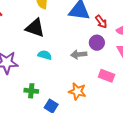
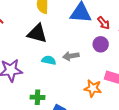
gray arrow: (79, 54) -> (71, 56), moved
orange star: (77, 91) -> (93, 88), moved

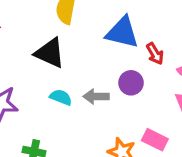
purple circle: (101, 44) -> (131, 83), moved

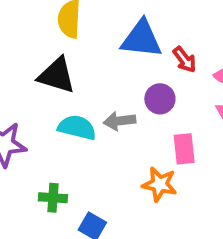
cyan semicircle: (61, 97) -> (77, 127), size x1.4
pink rectangle: (155, 140) -> (184, 149), moved, turned 65

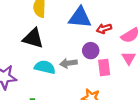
red arrow: (185, 60) -> (104, 29), turned 112
pink rectangle: (184, 149) -> (104, 67), moved

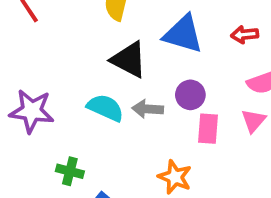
red arrow: (104, 29) -> (245, 35), moved
black triangle: (33, 38) -> (129, 60), moved

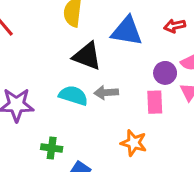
purple circle: (190, 95) -> (165, 73), moved

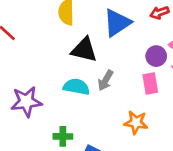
blue triangle: (127, 31) -> (117, 23), turned -36
gray arrow: (106, 93) -> (106, 80), turned -50

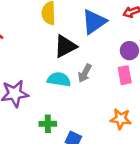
black triangle: (84, 50) -> (65, 46), turned -40
orange star: (136, 122) -> (121, 119), moved

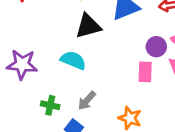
gray arrow: (85, 73) -> (87, 101), moved

